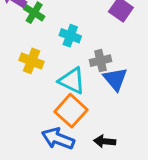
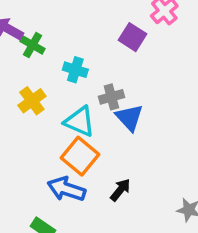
yellow cross: (31, 61) -> (32, 101), turned 35
black arrow: (105, 141) -> (120, 190), turned 126

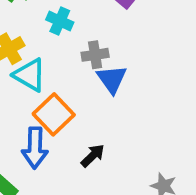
cyan triangle: (79, 121) -> (30, 75), moved
blue arrow: (66, 189) -> (35, 148), turned -114

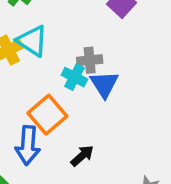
cyan cross: (60, 21) -> (74, 77), moved
cyan triangle: (30, 75) -> (32, 41), moved

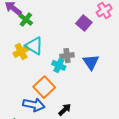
blue triangle: (104, 84) -> (91, 62), moved
blue arrow: (28, 145) -> (34, 105), turned -80

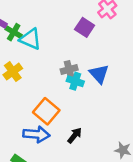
cyan triangle: (34, 46) -> (30, 39), moved
cyan cross: (59, 65) -> (75, 81), moved

